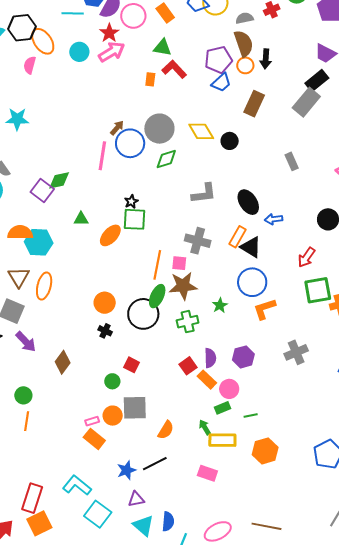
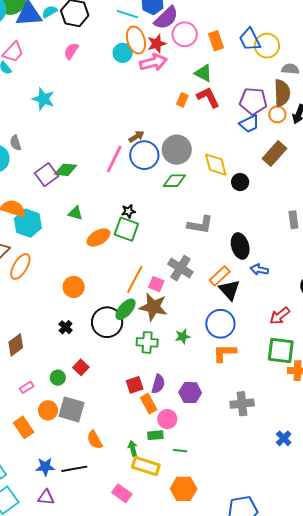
orange ellipse: (43, 41) -> (136, 40), moved
orange circle: (105, 303) -> (74, 287), moved
pink rectangle: (92, 421) -> (27, 387), moved, turned -32
orange semicircle: (166, 430) -> (95, 440), turned 102

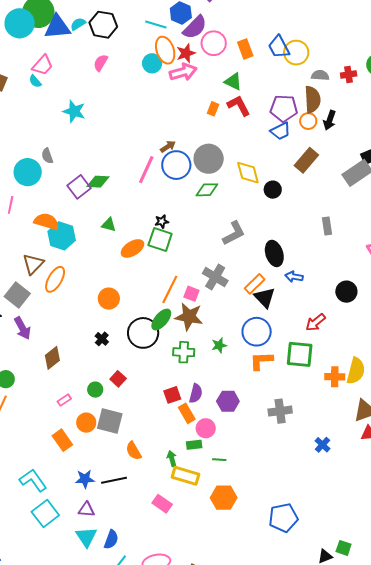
gray L-shape: (200, 225) -> (234, 233), turned -36
green square: (281, 351) -> (300, 354), moved

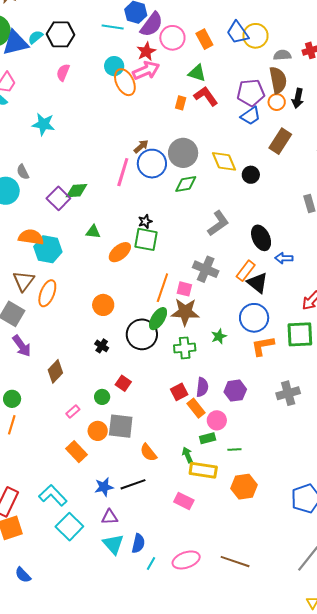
orange ellipse: (165, 50) -> (125, 82), moved

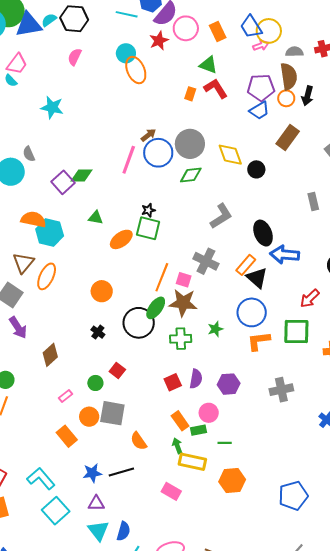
pink arrow: (146, 70) -> (261, 45), moved, size x0.6
blue arrow: (284, 258) -> (285, 255), size x1.6
orange rectangle: (196, 408) -> (180, 421), moved

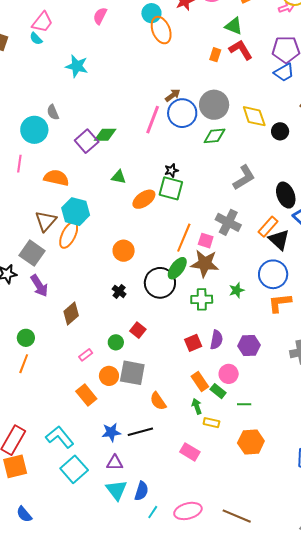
cyan hexagon: (50, 233) -> (76, 212), moved
green rectangle: (198, 430) -> (218, 391), turned 49
yellow rectangle: (192, 462) -> (211, 423), size x0.6

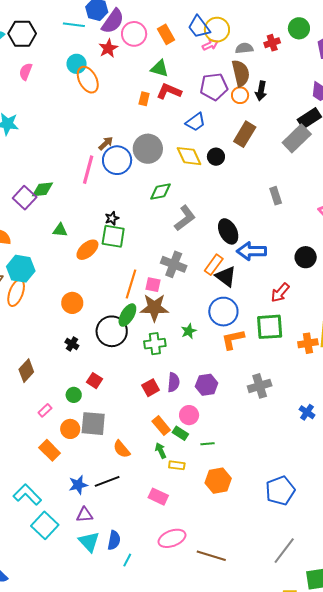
red L-shape: (241, 50) -> (169, 91), turned -30
blue trapezoid: (284, 72) -> (195, 122), moved
black circle: (280, 131) -> (216, 157), moved
green diamond: (214, 136) -> (161, 192), moved
pink ellipse: (188, 511) -> (172, 538), moved

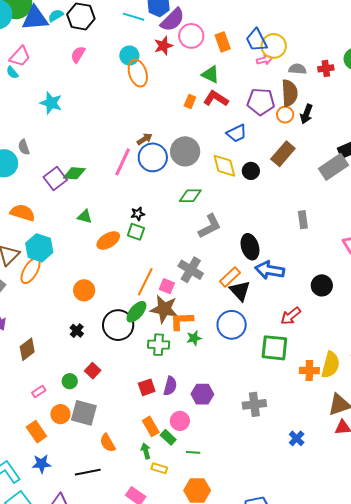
green square: (113, 236) -> (136, 232), size x0.7
orange L-shape: (233, 339) -> (182, 321), moved
blue star: (78, 485) -> (41, 464), moved

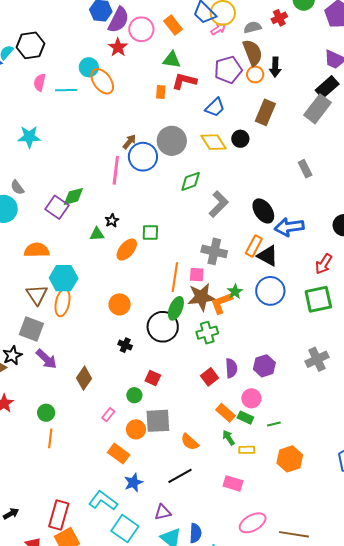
cyan line: (134, 17) -> (66, 90), moved
black star: (138, 214) -> (112, 221), moved
green star: (194, 338) -> (235, 292), moved

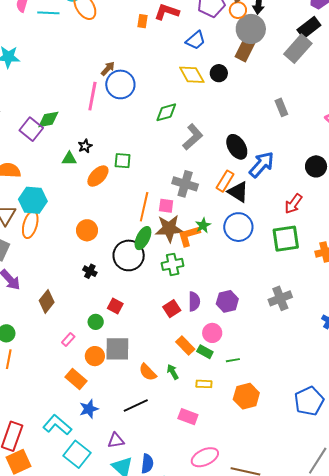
gray circle: (172, 141) -> (251, 29), moved
blue arrow: (289, 227) -> (262, 165), turned 136
green arrow: (228, 438) -> (173, 372), moved

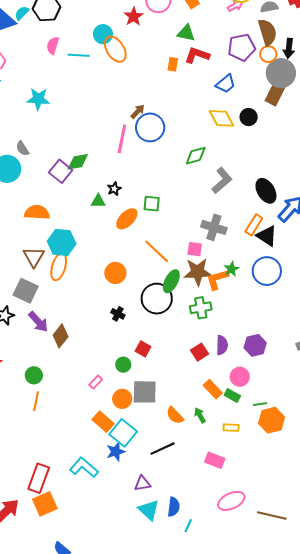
orange line: (144, 207) -> (157, 251), moved, turned -60
brown diamond: (47, 301) -> (61, 336), moved
orange hexagon: (246, 396) -> (272, 420), moved
cyan square: (77, 454) -> (123, 433), moved

